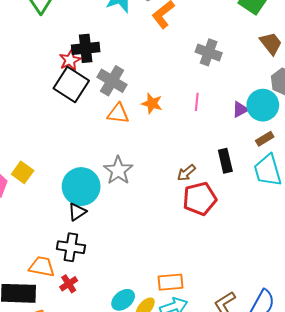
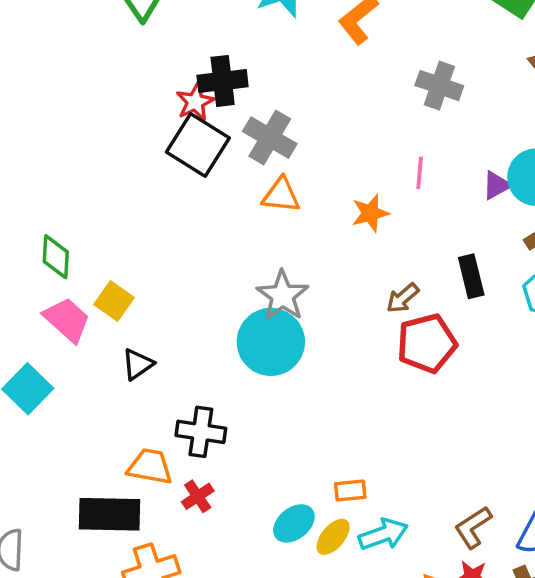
orange star: (152, 103) -> (370, 213), moved, turned -30
cyan circle: (81, 187) -> (271, 342), moved
black triangle: (77, 212) -> (138, 364), moved
orange rectangle: (170, 282) -> (350, 491), moved, size x0.7

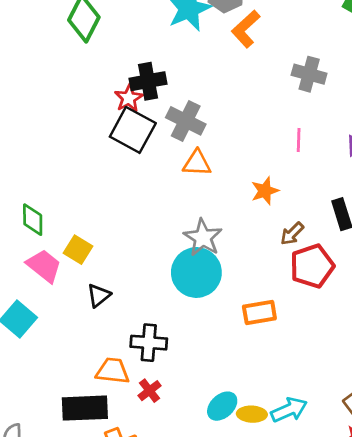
orange star: (370, 213) -> (265, 191), moved
orange rectangle: (350, 491) -> (259, 312), moved, size x1.4
yellow ellipse: (333, 537) -> (252, 414), turned 56

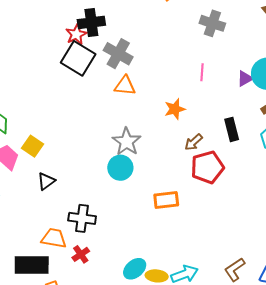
cyan circle: (196, 273) -> (120, 168), size x0.7

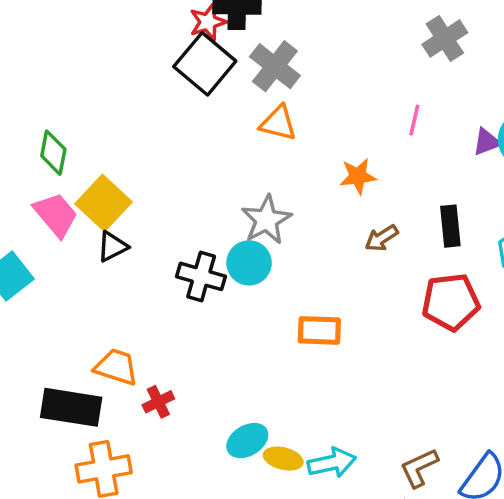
gray cross: (212, 23) -> (445, 38), turned 30
yellow square: (33, 146) -> (104, 203), size x1.4
red pentagon: (207, 167) -> (451, 302), moved
black triangle: (46, 181) -> (112, 247), moved
black cross: (82, 218) -> (201, 276), moved

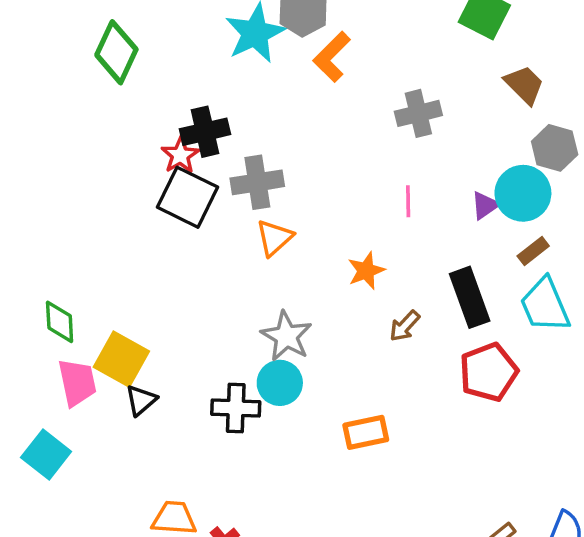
gray cross: (445, 38) -> (418, 113), turned 33
gray cross: (275, 66) -> (257, 182), turned -33
orange triangle: (278, 123) -> (274, 238), turned -42
pink trapezoid: (56, 215) -> (77, 383), turned 42
black rectangle: (450, 226) -> (470, 297), size x1.4

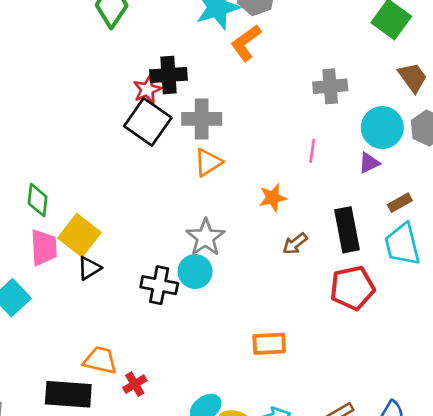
orange L-shape: (332, 57) -> (246, 43), moved
cyan circle: (523, 193) -> (382, 128), moved
orange rectangle: (366, 432) -> (269, 344), moved

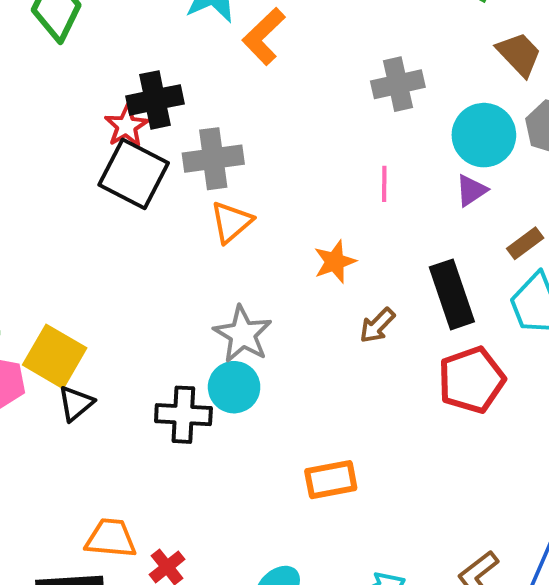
orange rectangle: (269, 344) -> (331, 480), moved

